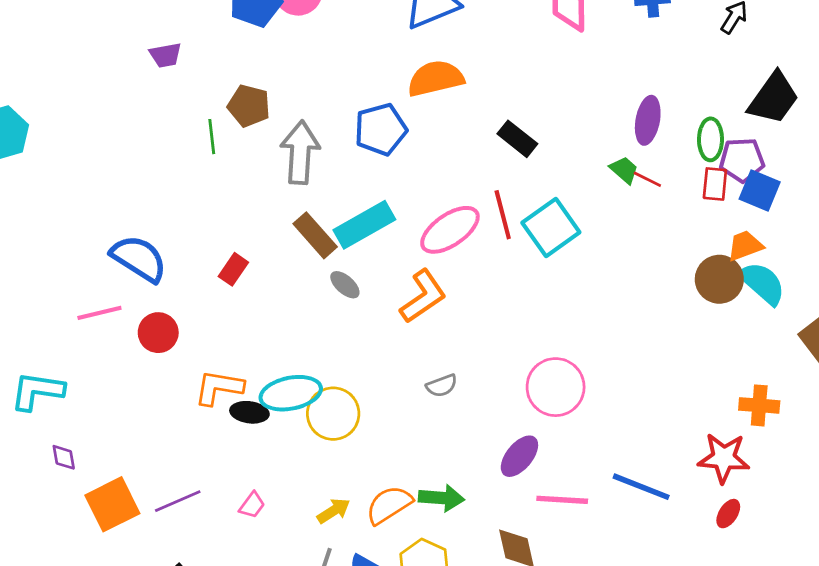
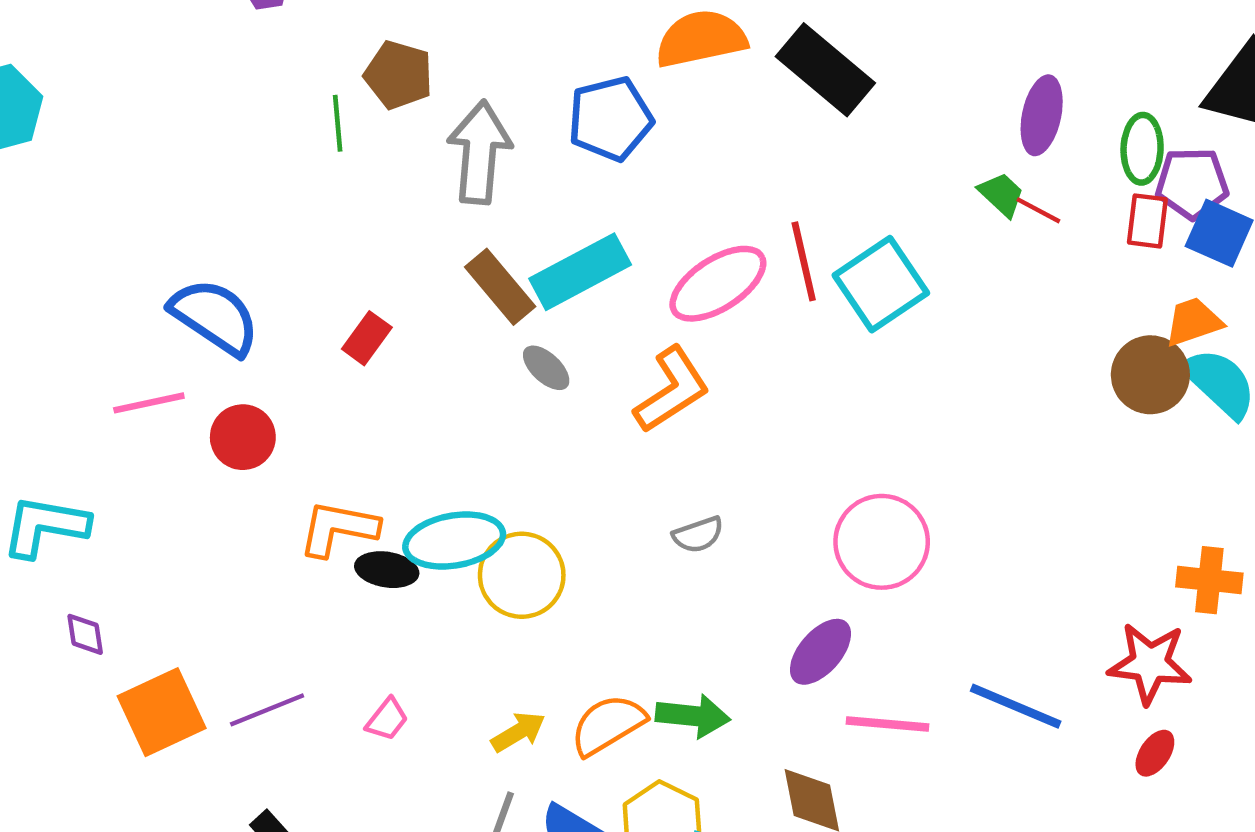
black rectangle: (517, 139) -> (825, 70), moved, size x1.5

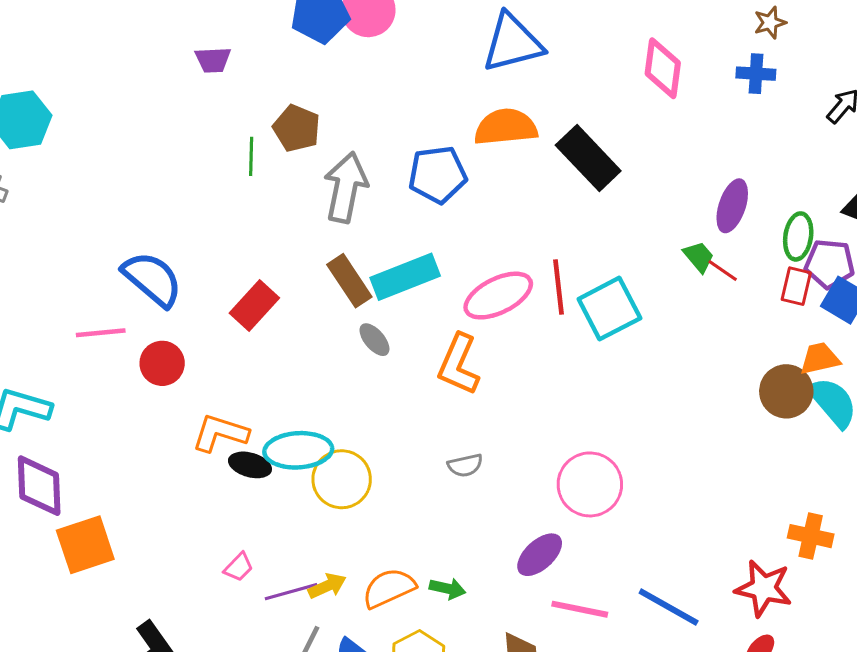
red rectangle: (367, 338) -> (254, 305), size x1.4
orange L-shape: (672, 390) -> (459, 364), turned 140
purple diamond: (85, 634) -> (39, 486), size x2.0
purple line: (267, 710) -> (291, 592), moved
green arrow: (693, 716) -> (448, 589), size x0.7

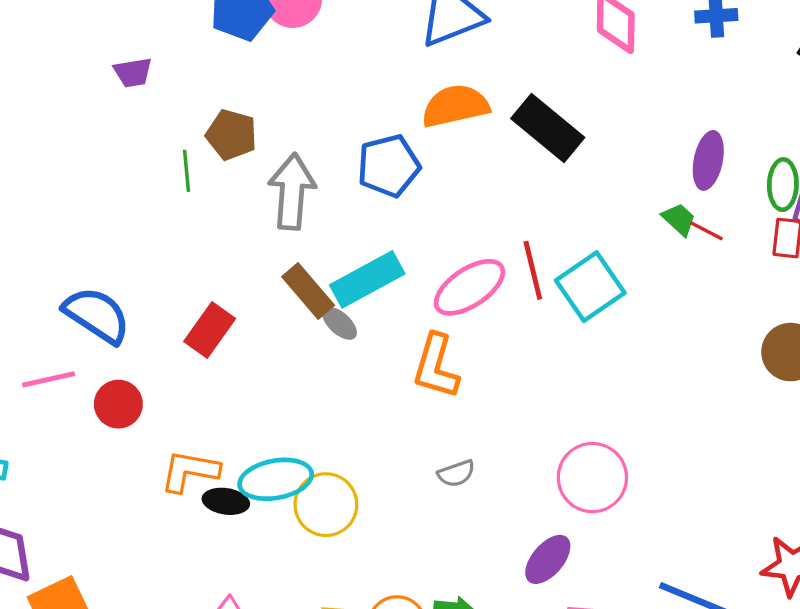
gray ellipse: (374, 340) -> (340, 323), moved

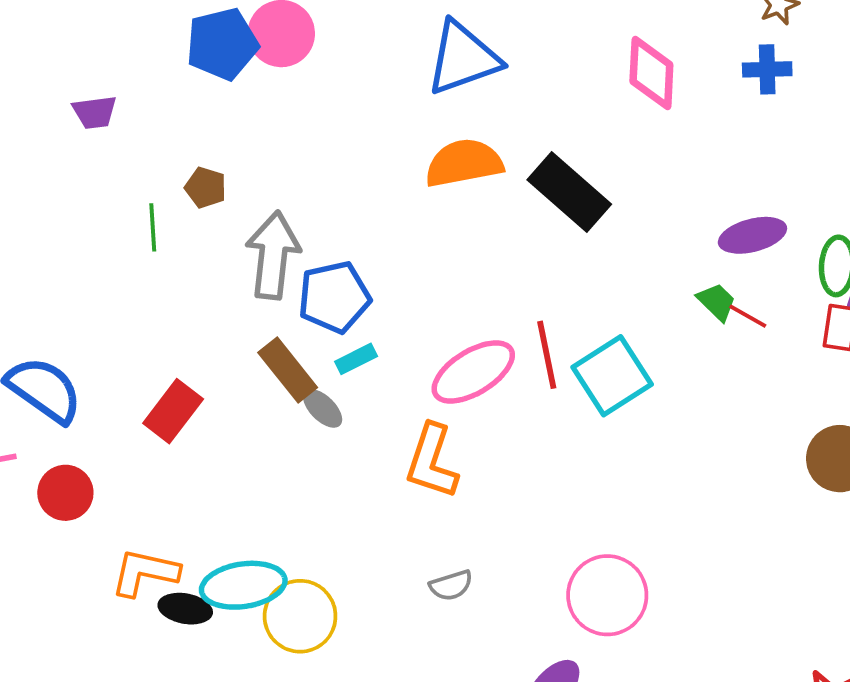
brown pentagon: (231, 135) -> (206, 188), size x0.7
purple ellipse: (708, 160) -> (752, 235), turned 62
blue pentagon: (389, 166) -> (334, 297), moved
cyan rectangle: (367, 279) -> (356, 359), size x0.5

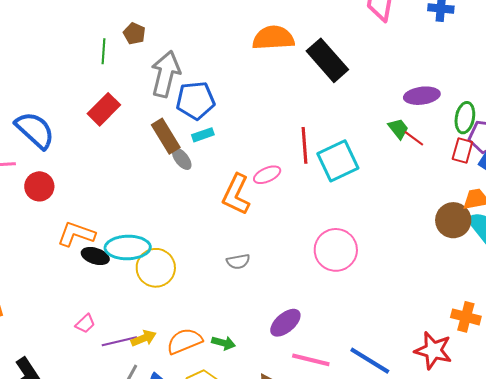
pink ellipse: (473, 372) -> (267, 175), moved, size x0.6
red rectangle: (173, 411) -> (104, 109), moved
pink circle: (607, 595) -> (336, 250), moved

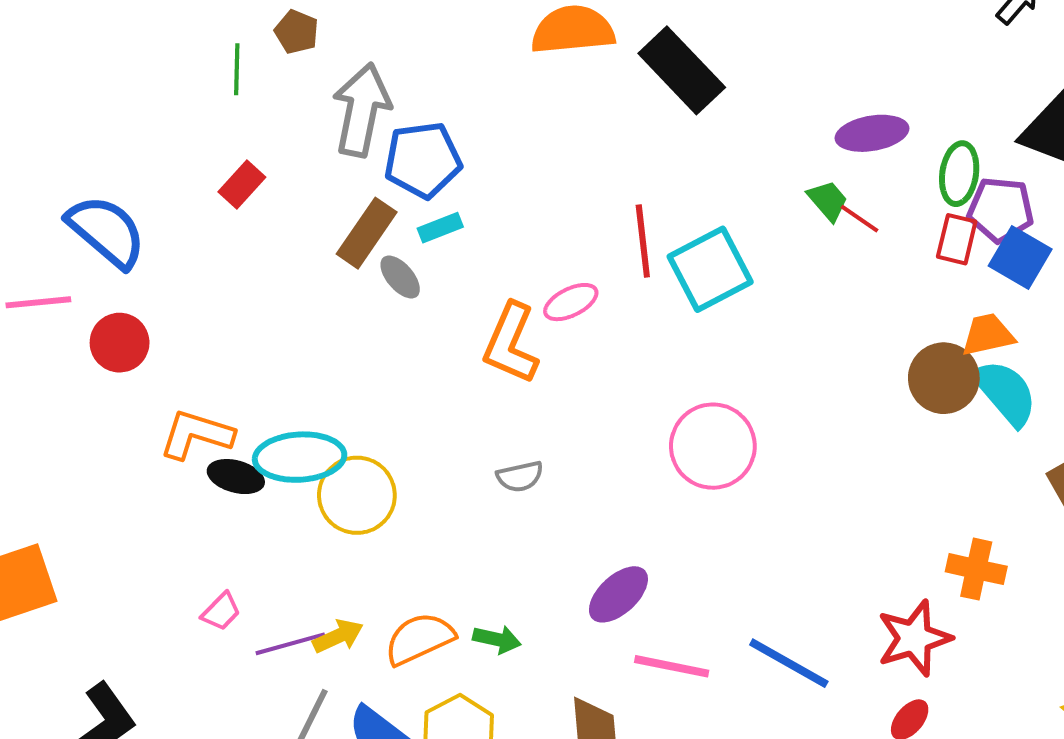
red rectangle: (104, 109) -> (242, 185), size x0.7
brown rectangle: (166, 136) -> (367, 233), turned 68
red star: (433, 350) -> (914, 638), turned -30

